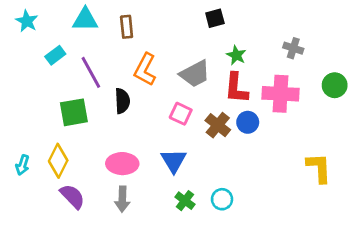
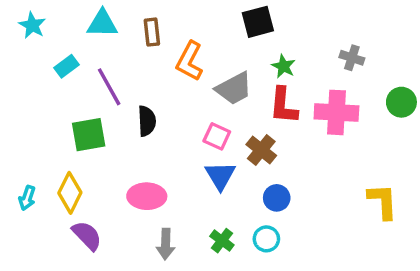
black square: (215, 18) -> (258, 22), size x1.4
orange L-shape: (145, 70) -> (189, 61), moved
blue circle: (248, 122) -> (277, 198), moved
blue triangle: (174, 161) -> (220, 176), moved
gray arrow: (122, 199) -> (166, 244), moved

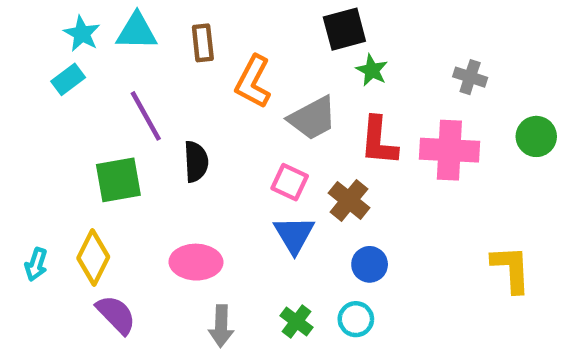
cyan star: (32, 25) -> (82, 34), moved
cyan rectangle: (66, 66) -> (68, 79), moved
green star: (283, 66) -> (372, 70), moved

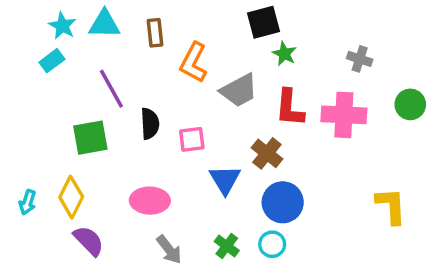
pink square: (290, 182) -> (192, 139), moved, turned -32
blue circle: (370, 264) -> (283, 202), size x1.5
gray arrow: (221, 326) -> (169, 249), turned -40

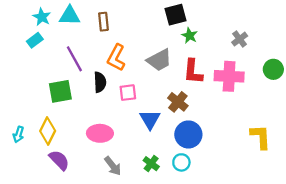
gray cross: (360, 59) -> (240, 39), turned 35
orange L-shape: (194, 62) -> (116, 58), moved

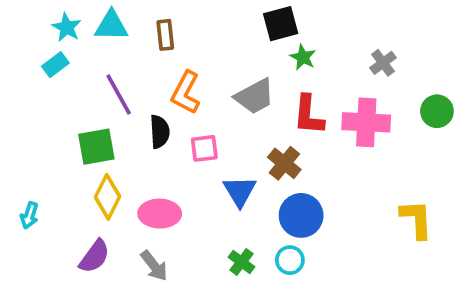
yellow diamond: (48, 131) -> (108, 197), moved
purple semicircle: (59, 160) -> (94, 256), turned 80
gray arrow: (113, 166) -> (154, 266), moved

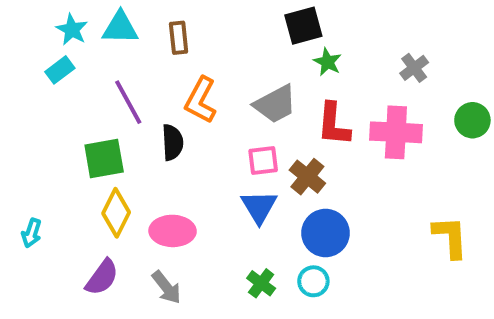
pink square: (204, 148) -> (263, 161), moved

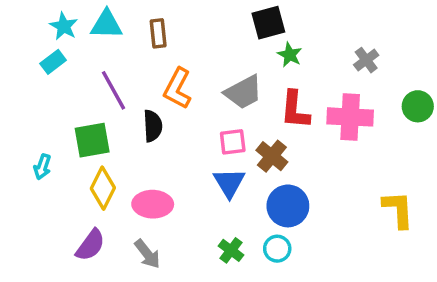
cyan arrow: (32, 233) -> (42, 167), moved

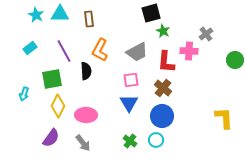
cyan rectangle: (53, 62) -> (30, 48), moved
pink cross: (350, 117) -> (189, 51), moved, size x0.7
brown cross: (272, 156) -> (163, 88), moved

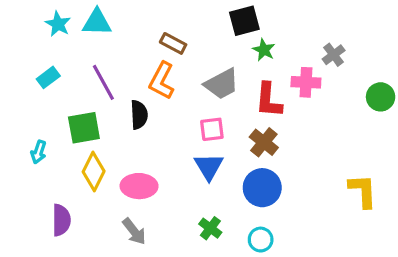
brown rectangle: (89, 19) -> (173, 43), moved, turned -56
purple semicircle: (51, 138) -> (61, 220), moved, turned -36
cyan circle: (156, 140) -> (261, 240), moved

